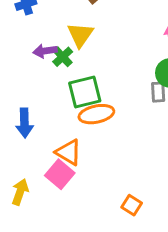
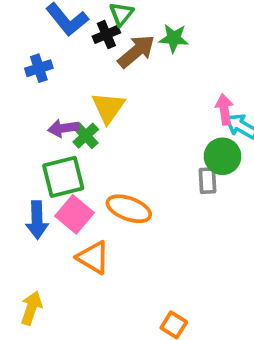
green square: (85, 92) -> (63, 177), moved
orange ellipse: (96, 114) -> (129, 209), turned 32
pink square: (60, 174) -> (74, 214), moved

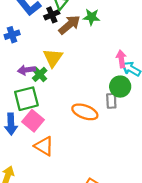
orange ellipse: (129, 209) -> (85, 112), moved

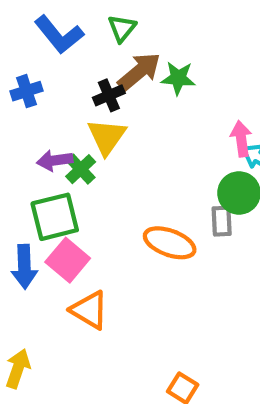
black cross: (52, 15) -> (109, 95), moved
green star: (91, 17) -> (178, 78), moved

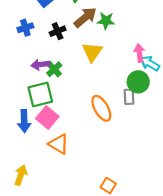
black cross: (109, 95) -> (58, 31), moved
yellow triangle: (107, 137) -> (92, 52), moved
orange ellipse: (170, 243) -> (101, 108), turned 40

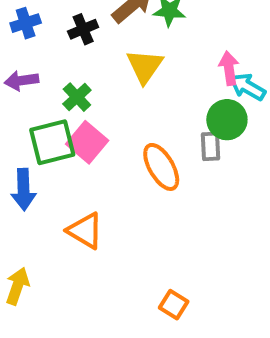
purple arrow: (40, 65) -> (21, 81), moved
pink square: (47, 118) -> (87, 142), moved

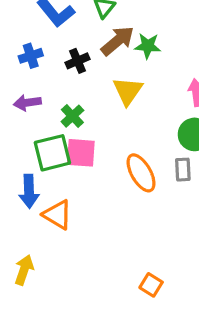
pink square: (87, 142) -> (81, 153), turned -36
gray rectangle: (211, 146) -> (183, 170), moved
orange triangle: (85, 231) -> (57, 215), moved

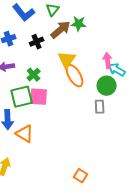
green star: (148, 46) -> (79, 24), moved
orange ellipse: (141, 173) -> (75, 76), moved

